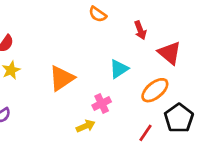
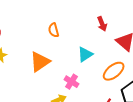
orange semicircle: (98, 14) -> (54, 30), moved, turned 40
pink cross: (102, 103) -> (71, 82), turned -32

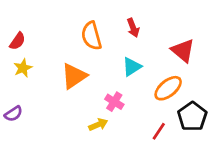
red arrow: (102, 24) -> (133, 28), moved
orange semicircle: (54, 30) -> (91, 36), size x1.5

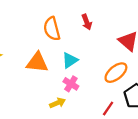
cyan triangle: (132, 67) -> (70, 60), moved
orange triangle: (74, 76) -> (37, 62), turned 40

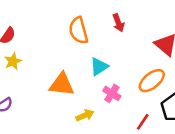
orange triangle: (37, 62) -> (62, 84), moved
pink cross: (71, 84) -> (112, 93), moved

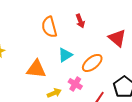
orange ellipse: (152, 81) -> (92, 63), moved
pink cross: (112, 93) -> (75, 84), moved

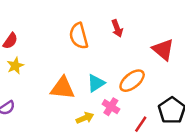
cyan triangle: (65, 55) -> (96, 83), moved

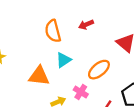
red arrow: (117, 28) -> (86, 25), turned 88
cyan triangle: (96, 83) -> (64, 60), moved

